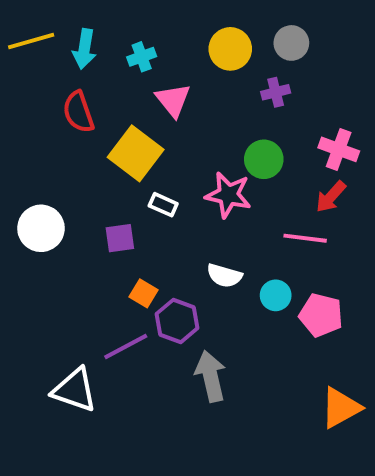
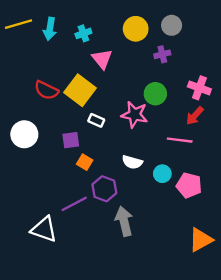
red semicircle: (78, 112) -> (46, 90), moved, turned -45
orange square: (144, 293) -> (85, 162), moved

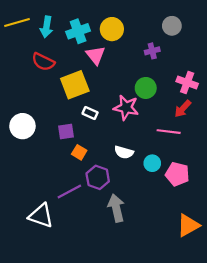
gray circle: (172, 25) -> (172, 26), moved
yellow circle: (136, 29) -> (112, 29), moved
cyan cross: (83, 33) -> (78, 31), size x1.5
red semicircle: (46, 90) -> (43, 62), moved
yellow square: (80, 90) -> (75, 85), turned 32

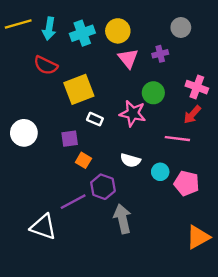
pink triangle: (96, 55) -> (128, 58), moved

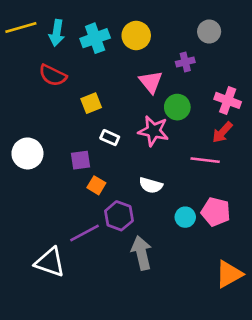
pink triangle: (128, 58) -> (151, 82), moved
yellow square: (79, 89) -> (91, 103), size x0.6
cyan circle: (160, 172) -> (185, 217), moved

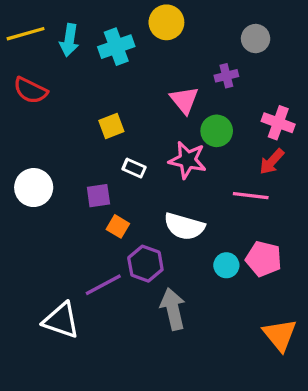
yellow circle: (136, 35) -> (166, 22), moved
red semicircle: (53, 75) -> (30, 90), moved
white semicircle: (151, 185) -> (184, 226), size x1.4
orange triangle: (229, 274) -> (280, 335), turned -40

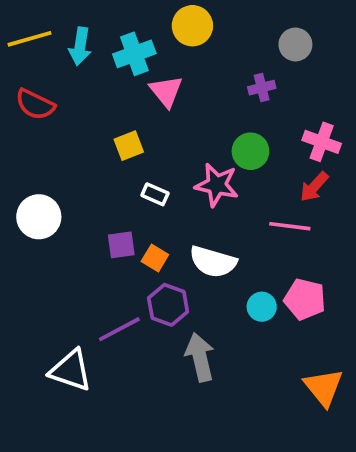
pink triangle: (184, 100) -> (166, 91), moved
purple square: (98, 196) -> (121, 245), moved
orange square: (118, 226) -> (155, 258), moved

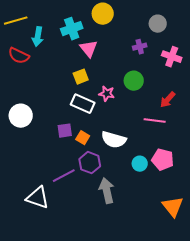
cyan arrow: (80, 46) -> (38, 37), moved
pink cross: (322, 142) -> (172, 57), moved
yellow square: (129, 146) -> (81, 77), moved
pink star: (217, 185) -> (107, 94), moved, size x0.7
white rectangle: (155, 194) -> (83, 104), size x1.6

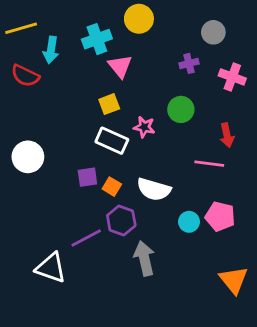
red arrow: (168, 100) -> (227, 135), turned -54

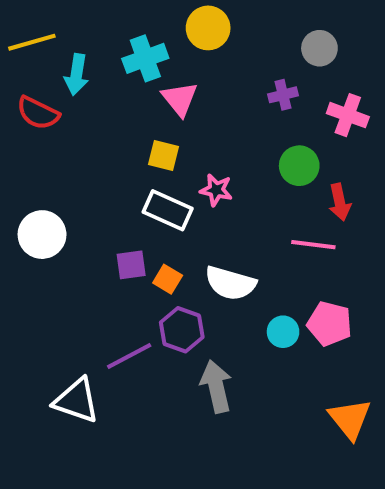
yellow square: (109, 104) -> (164, 156), turned 35
green circle: (181, 109) -> (299, 166), moved

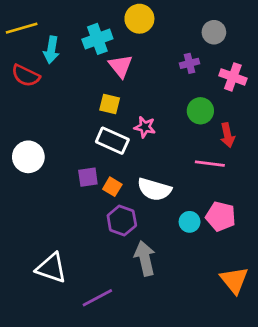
purple line: (129, 356) -> (97, 298), moved

